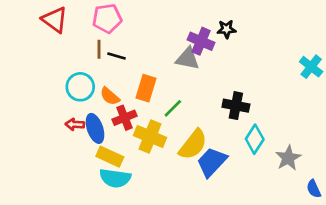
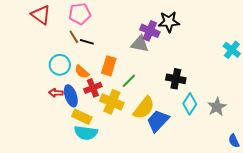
black star: (227, 29) -> (169, 22), size x1.5
brown line: (99, 49) -> (74, 37), turned -32
gray star: (288, 158) -> (217, 107), moved

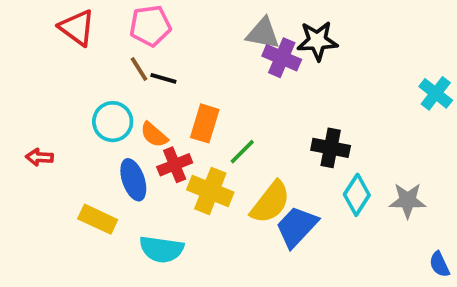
gray triangle: (140, 44) -> (263, 33), moved
red arrow: (56, 93) -> (39, 157), moved
gray star: (217, 107) -> (408, 200), turned 30
yellow rectangle: (82, 117) -> (98, 219), moved

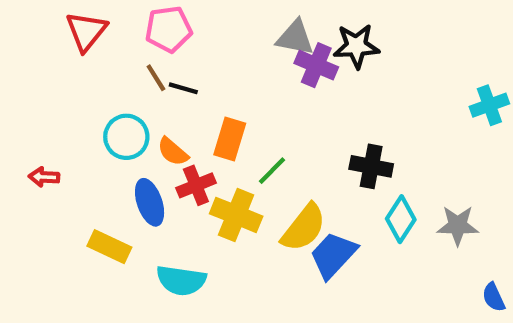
red triangle: (77, 28) -> (86, 31), turned 33
cyan cross: (436, 93) -> (489, 105), turned 32

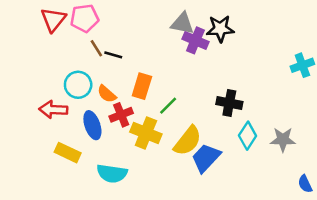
pink pentagon: (169, 29) -> (85, 18), moved
red arrow: (44, 177) -> (53, 110), moved, size x1.5

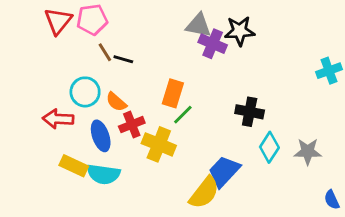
orange rectangle: (142, 86) -> (173, 93), moved
yellow semicircle: (188, 141) -> (204, 193), moved
cyan semicircle: (112, 173) -> (103, 174), moved

